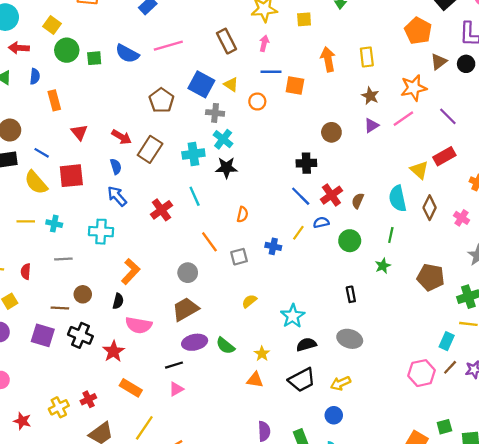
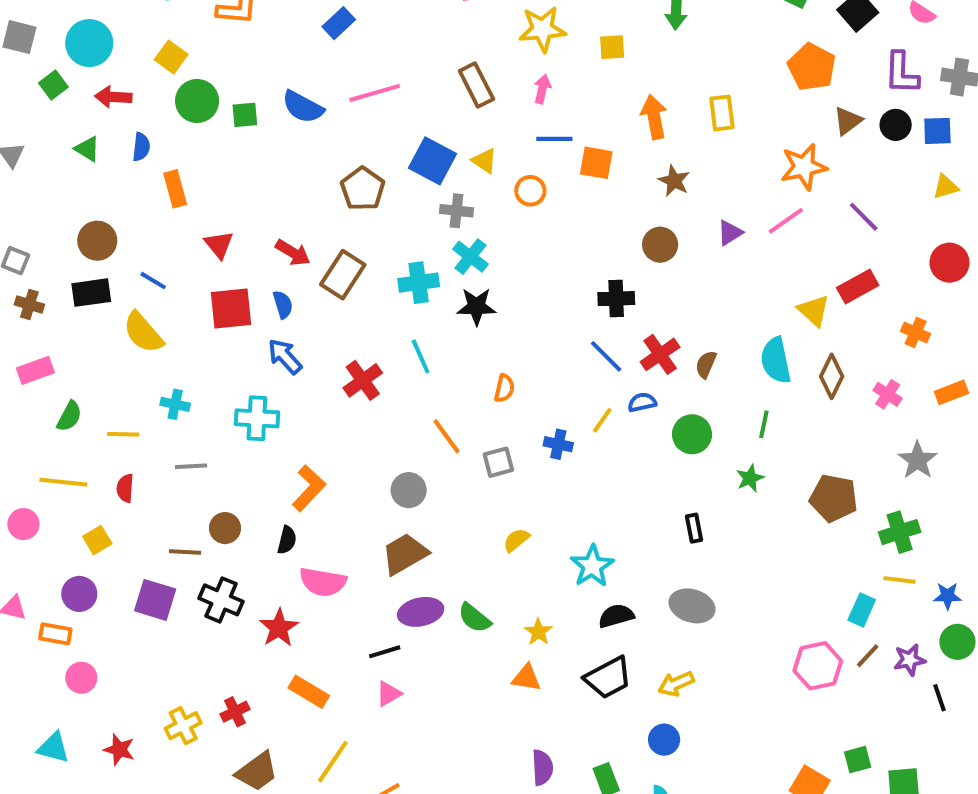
brown star: (370, 96) -> (674, 181), moved
red square: (71, 176) -> (231, 309), moved
yellow line: (26, 221) -> (123, 434), moved

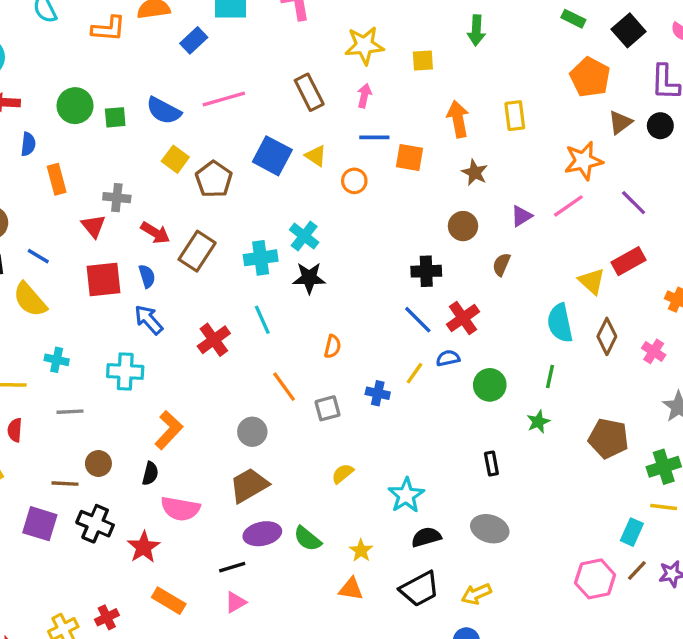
yellow square: (171, 57) -> (175, 159), moved
gray cross: (457, 211) -> (117, 198), moved
brown semicircle: (706, 364) -> (501, 264), moved

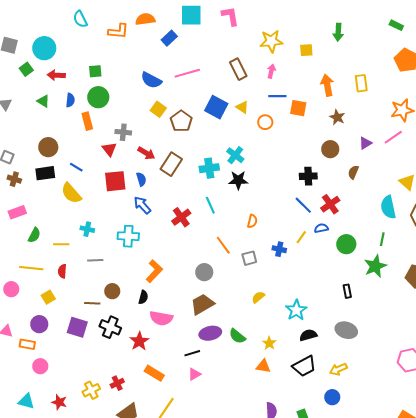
green circle: (75, 106) -> (98, 97), moved
green square: (115, 117) -> (95, 71), moved
green star: (538, 422) -> (375, 266), size x1.6

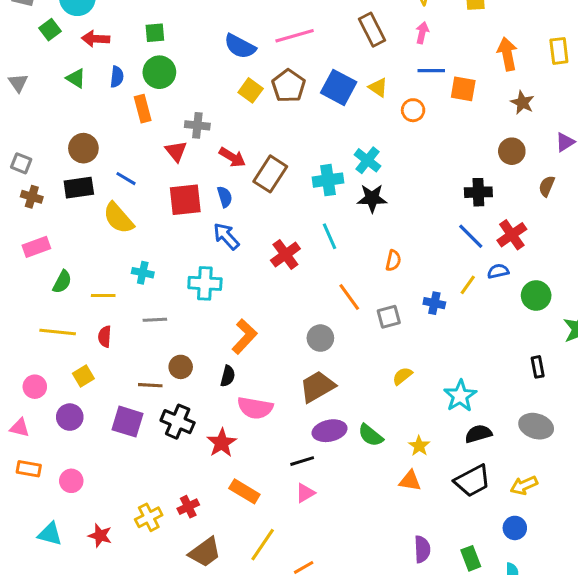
brown pentagon: (181, 121) -> (288, 86), moved
pink circle: (11, 289) -> (35, 387), moved
orange rectangle: (27, 344) -> (29, 469), moved

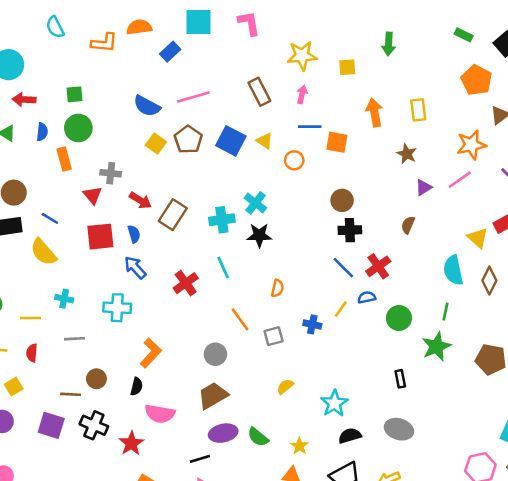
brown star: (522, 103) -> (407, 154), moved
brown circle: (512, 151) -> (342, 200), moved

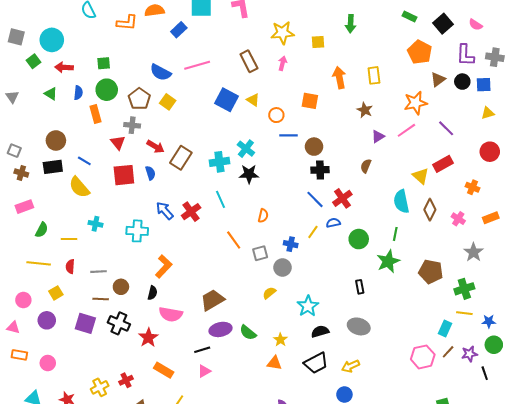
blue line: (310, 127) -> (289, 135), moved
brown pentagon: (188, 140) -> (139, 99), moved
blue arrow: (135, 268) -> (165, 211), moved
gray line: (74, 339) -> (99, 272), moved
gray circle: (215, 354) -> (282, 267), moved

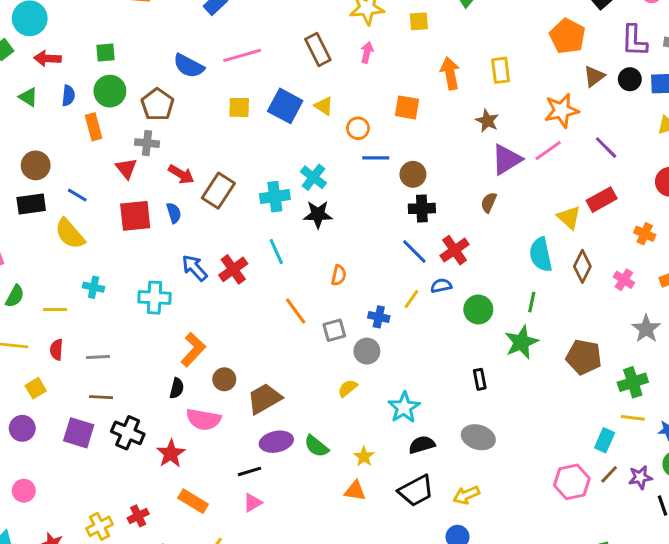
yellow square: (168, 102) -> (239, 107), moved, turned -35
purple triangle: (378, 136) -> (507, 159), size x1.6
brown circle: (121, 287) -> (224, 379), moved

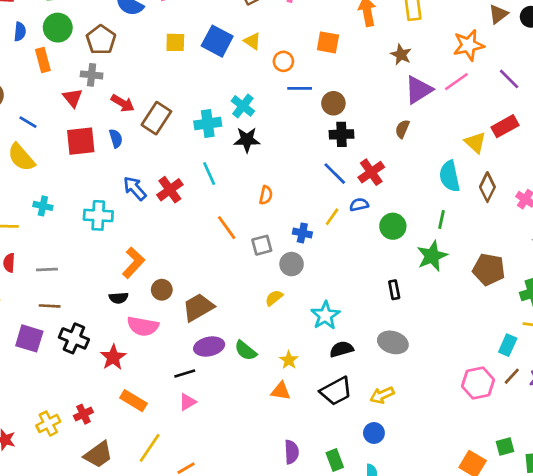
black semicircle: (177, 388) -> (119, 298), turned 72

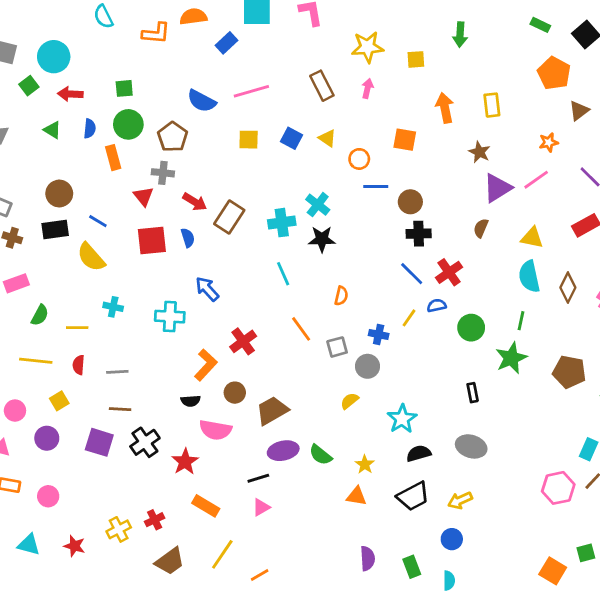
blue square: (217, 41) -> (291, 138), size x0.7
orange star: (469, 45) -> (549, 142), size x0.6
yellow triangle: (475, 142) -> (532, 238), moved, turned -30
red cross: (170, 190) -> (243, 341), moved
black cross: (74, 338) -> (145, 442), turned 32

